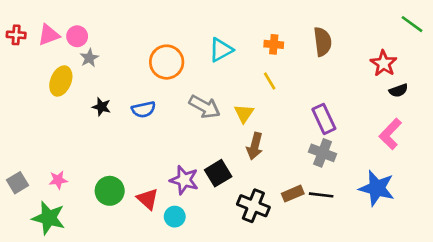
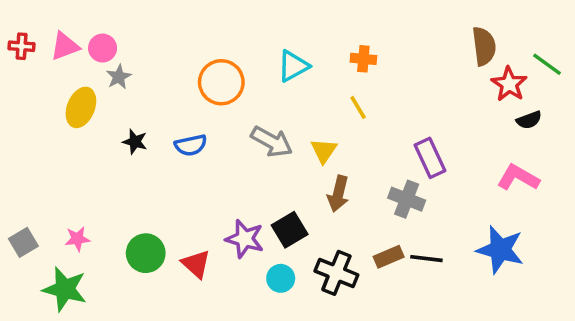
green line: (412, 24) -> (547, 64), moved
brown semicircle: (323, 42) -> (484, 46), moved
pink L-shape: (390, 134) -> (518, 178), turned 76
gray cross: (323, 153) -> (407, 199), moved
cyan circle: (175, 217) -> (281, 278), moved

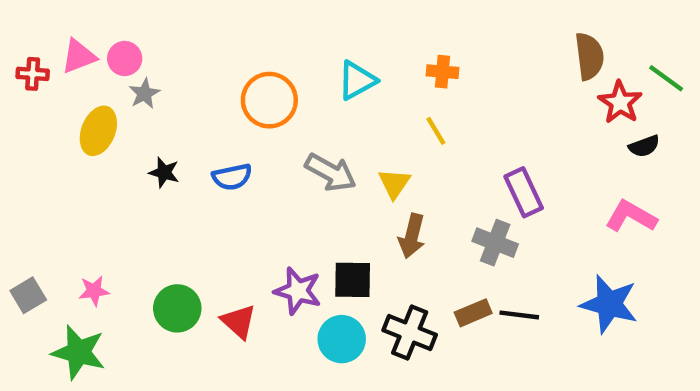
red cross: (22, 46) -> (33, 74), moved
black square: (290, 230) -> (353, 280), turned 32
cyan circle: (281, 278) -> (342, 339), size x1.4

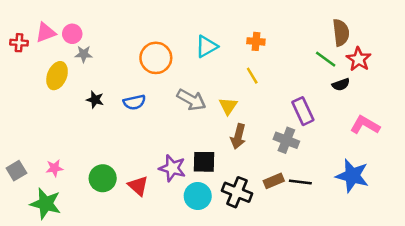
green line: (666, 78) -> (326, 59), moved
gray star: (144, 94) -> (84, 54), turned 30
black semicircle: (644, 146) -> (341, 84), moved

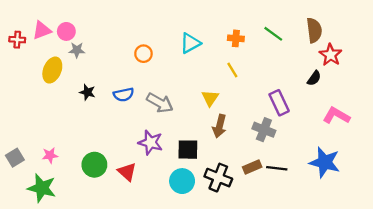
orange circle: (156, 58) -> (143, 54), size x0.6
green line: (326, 59) -> (273, 34), moved
black semicircle: (341, 84) -> (314, 78), turned -35
gray arrow: (191, 100) -> (160, 103), moved
purple star: (172, 168) -> (150, 142), moved

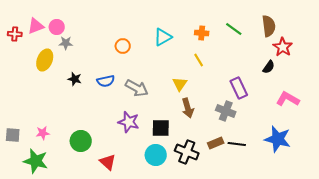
brown arrow: (219, 126) -> (188, 108), turned -30
gray square: (15, 158) -> (13, 135), turned 35
red triangle: (127, 172) -> (108, 162), moved

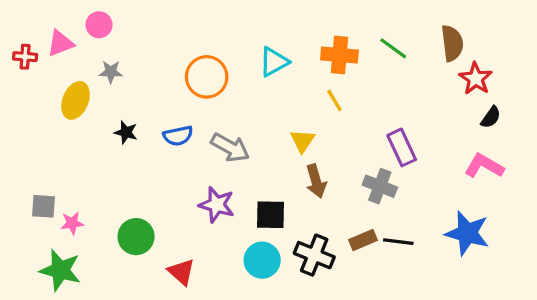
pink circle: (57, 27) -> (99, 25), moved
orange cross: (202, 33) -> (339, 55), size x1.5
orange circle: (123, 46) -> (207, 77), size x1.6
black semicircle: (269, 67) -> (491, 117), moved
gray square: (13, 135) -> (44, 206), moved

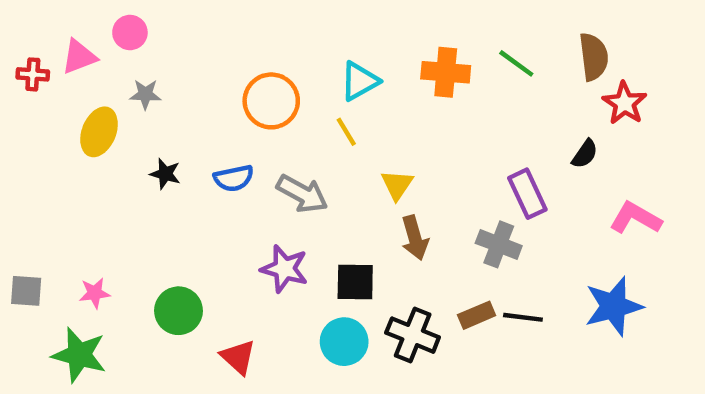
yellow line: (334, 100) -> (346, 132), moved
black semicircle: (491, 117) -> (585, 154), moved
gray square: (44, 206) -> (26, 291), moved
blue star: (467, 233) -> (613, 306), turned -30

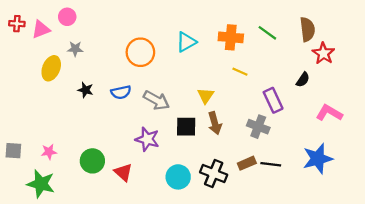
red cross: (33, 74) -> (17, 24), moved
yellow line: (346, 132) -> (240, 72), moved, turned -35
black square: (355, 282) -> (186, 127), moved
red triangle: (238, 357) -> (123, 172), moved

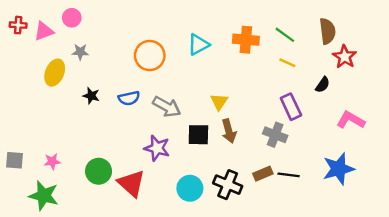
yellow line: (240, 72) -> (287, 63), moved
red triangle: (123, 172) -> (131, 183), size x1.4

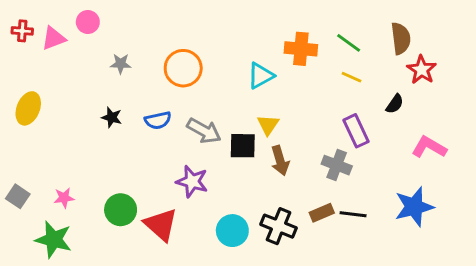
cyan triangle: (198, 45) -> (261, 76), moved
gray star: (80, 52) -> (121, 64), moved
yellow ellipse: (55, 73) -> (28, 108), moved
black square: (198, 135) -> (243, 146), moved
gray square: (14, 160) -> (18, 196), turned 30

